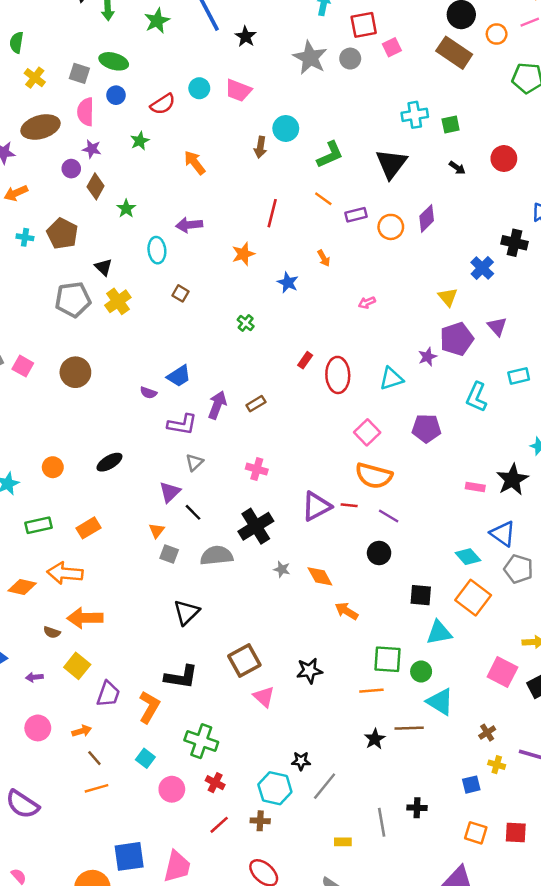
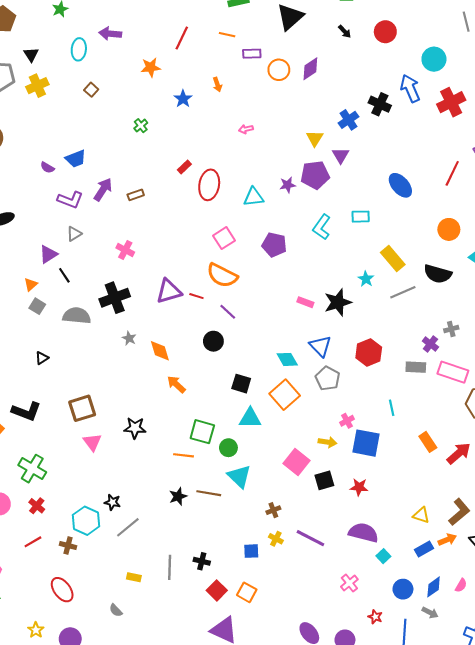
orange line: (323, 199) -> (227, 35), turned -35
purple triangle: (497, 326) -> (341, 155), moved
black triangle: (186, 612) -> (42, 358), size x0.6
red square: (516, 833) -> (217, 590), moved, turned 30

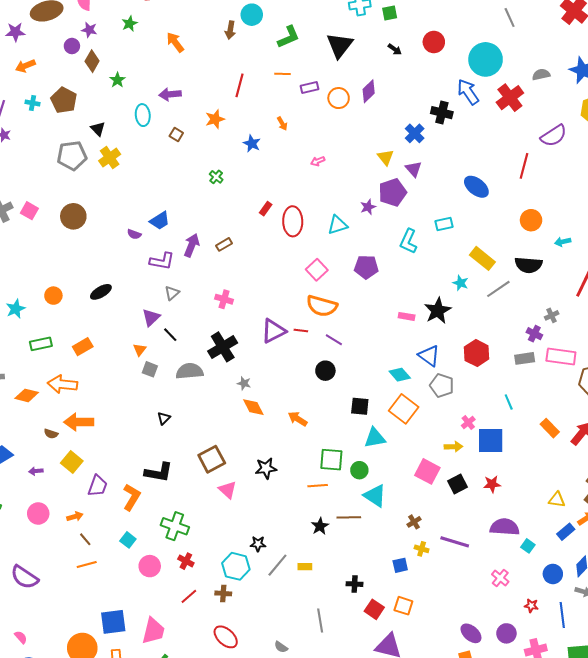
cyan circle: (434, 59) -> (486, 59), size x1.4
brown square: (91, 90) -> (176, 135), moved
orange diamond: (160, 351) -> (253, 407), moved
gray line: (170, 567) -> (320, 620), moved
yellow rectangle: (134, 577) -> (305, 567), moved

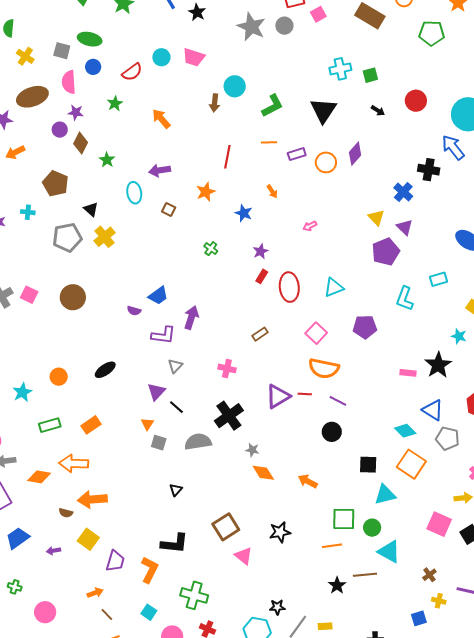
cyan cross: (33, 103) -> (28, 212), moved
purple star: (368, 207) -> (261, 251), moved
brown rectangle: (224, 244) -> (260, 334), moved
pink circle: (38, 513) -> (45, 612), moved

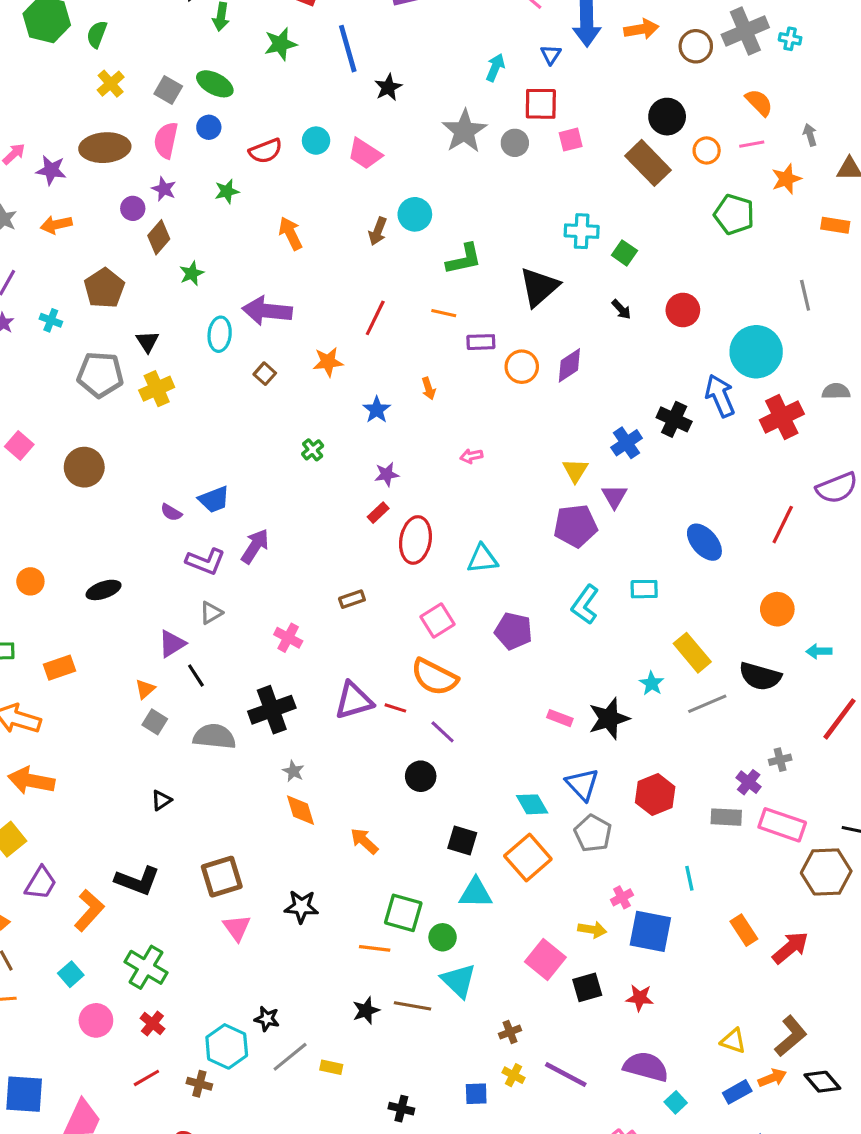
green square: (370, 75) -> (624, 253), turned 35
purple arrow: (160, 170) -> (267, 311), size x1.4

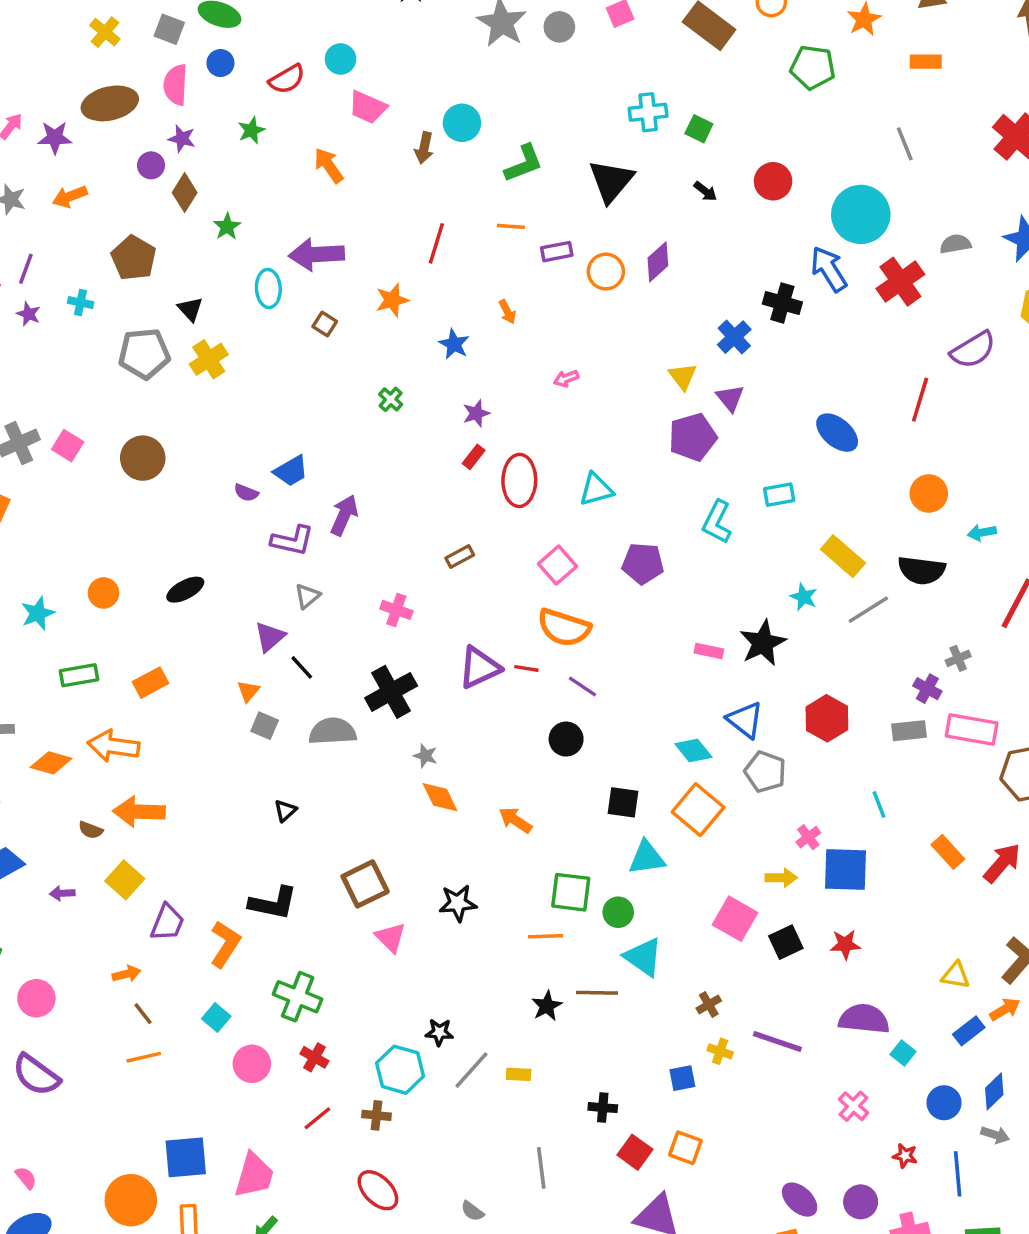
pink trapezoid: (365, 154) -> (368, 107), moved

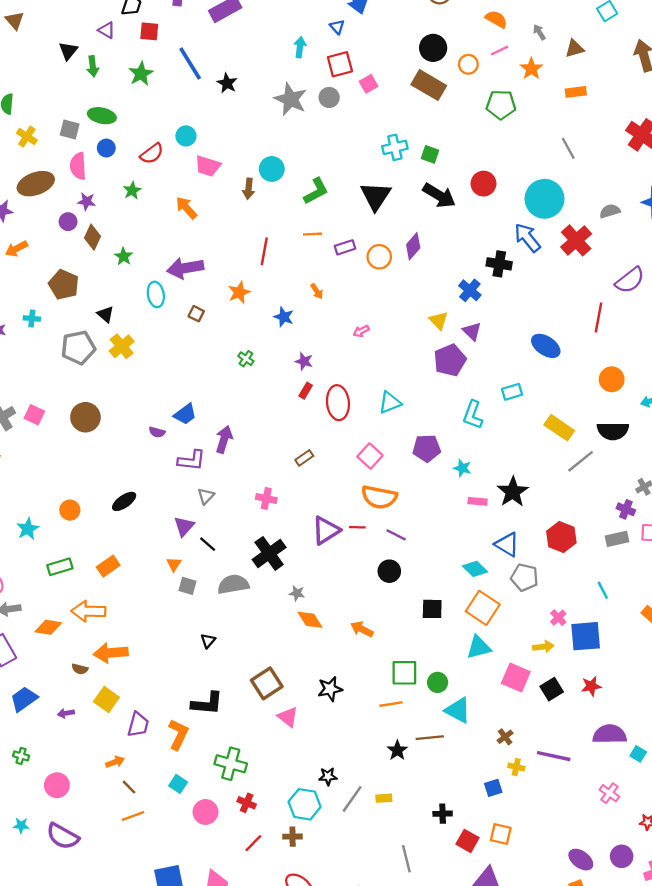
black arrow: (705, 191) -> (439, 196), size x2.0
purple star: (476, 413) -> (304, 361), turned -30
cyan star: (804, 597) -> (462, 468), moved
cyan triangle: (647, 858) -> (479, 647), moved

